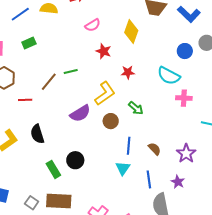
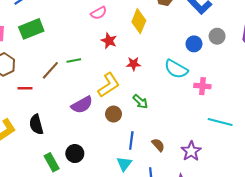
green rectangle: (29, 43) -> (31, 29), size x1.6
pink cross: (184, 98) -> (202, 86), moved

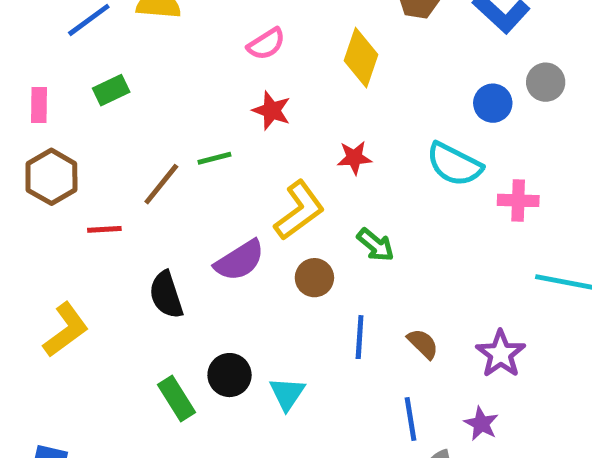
green rectangle: (31, 29) -> (111, 90), size x0.6
red star: (109, 41) -> (272, 111), moved
black semicircle: (36, 124) -> (166, 295), moved
cyan triangle: (124, 164) -> (287, 394), moved

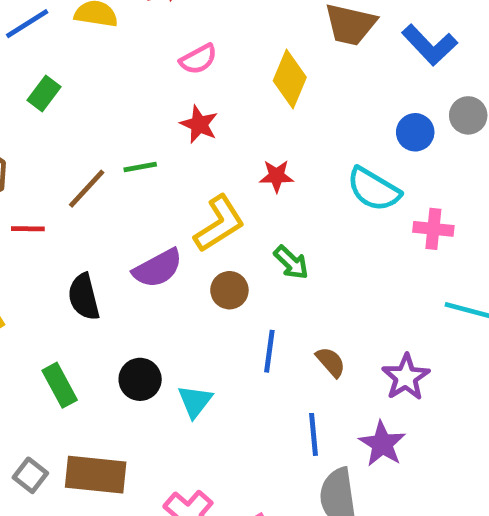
green rectangle: (111, 90) -> (44, 94), turned -32
green rectangle: (176, 398) -> (60, 385), moved
purple star: (481, 424) -> (382, 444), size x1.4

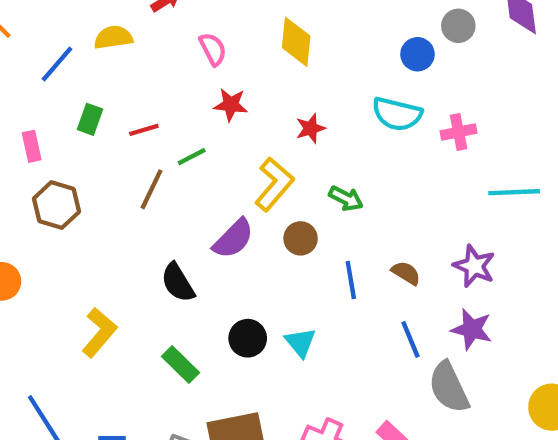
pink semicircle: (198, 59) -> (213, 49), turned -72
red line: (28, 229) -> (144, 130), moved

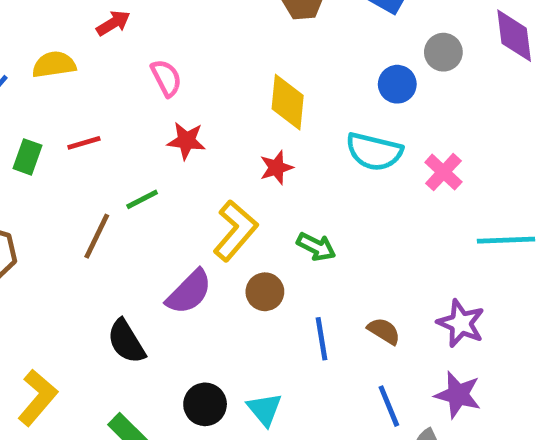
yellow diamond: (296, 42) -> (288, 102), moved
red line: (144, 130) -> (84, 143), moved
pink cross: (459, 132) -> (443, 172), turned -36

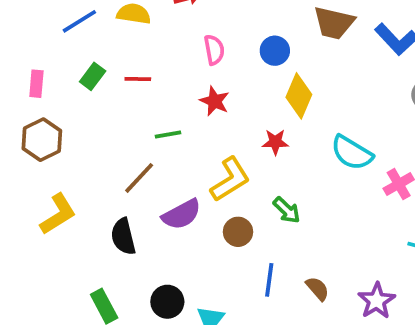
blue circle: (397, 84) -> (275, 51), moved
brown line: (97, 236) -> (139, 178), moved
yellow L-shape: (38, 398) -> (58, 214), moved

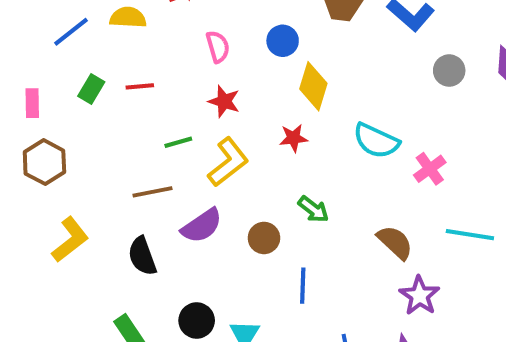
brown line: (139, 178) -> (152, 192), turned 42
yellow L-shape: (230, 179) -> (228, 162), moved
brown semicircle: (317, 289) -> (395, 242), moved, size x1.4

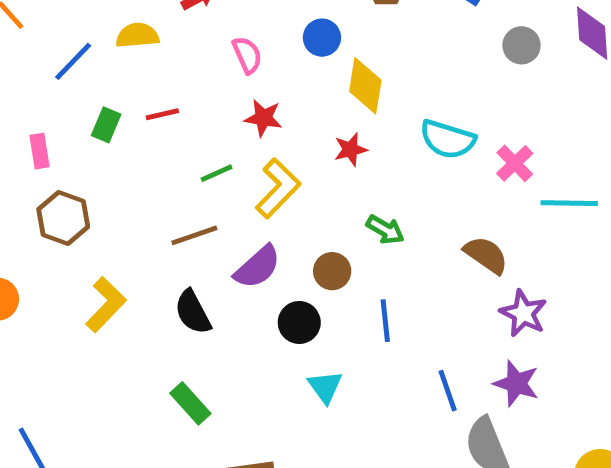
cyan line: (470, 235) -> (569, 203), moved
black circle: (197, 320) -> (299, 322), moved

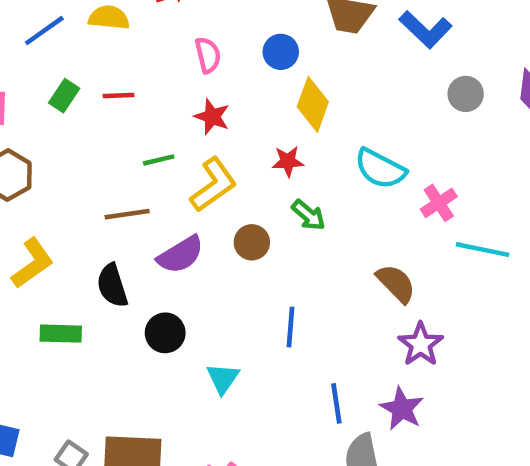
green arrow: (385, 230) -> (308, 215), moved
brown circle: (332, 271) -> (252, 242), moved
black circle: (299, 322) -> (165, 333), moved
green rectangle: (190, 403) -> (61, 334), moved, turned -57

